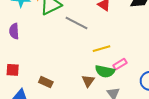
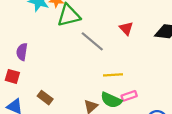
purple semicircle: (14, 31) -> (22, 52), moved

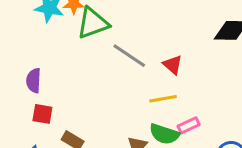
red triangle: (126, 28) -> (173, 65), moved
red square: (12, 76) -> (42, 114), moved

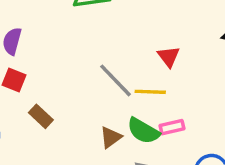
gray line: (129, 56) -> (115, 80), moved

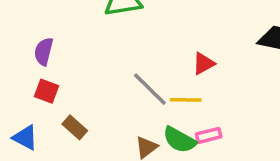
red triangle: (169, 57) -> (204, 64), turned 40

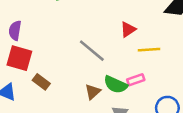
red square: (47, 91) -> (19, 58), size x1.5
yellow line: (186, 100) -> (149, 50), moved

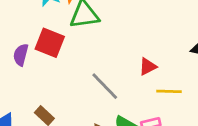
red square: (19, 58) -> (50, 43), moved

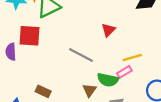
yellow line: (169, 91) -> (132, 57), moved

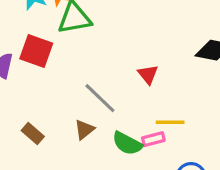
red triangle: (108, 30) -> (148, 74), turned -40
brown triangle: (89, 90) -> (84, 130), moved

